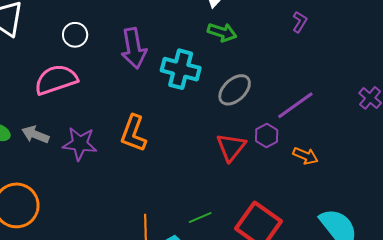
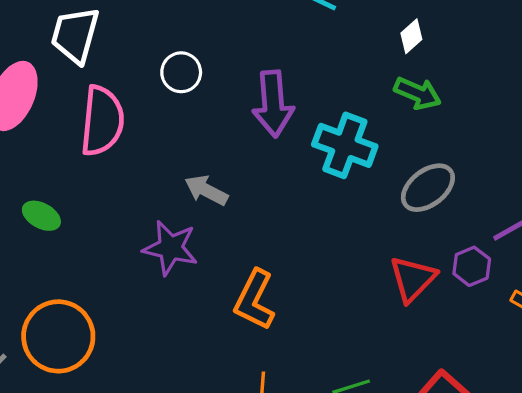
pink semicircle: (56, 80) -> (102, 121), moved, turned 108
orange L-shape: (133, 133) -> (255, 300), moved
gray arrow: (35, 135) -> (206, 190), moved

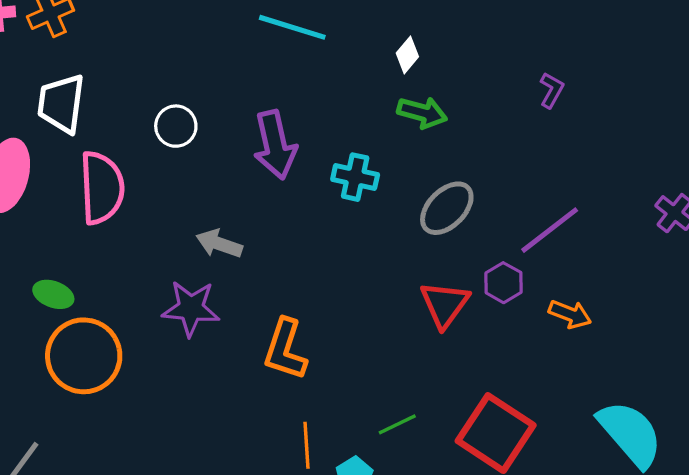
cyan cross: (345, 145) -> (355, 177), size x0.7
orange circle: (58, 336) -> (84, 356), moved

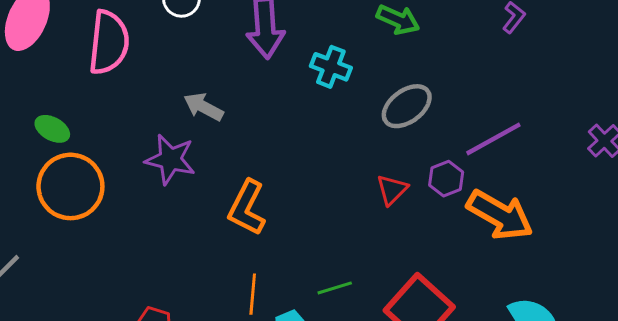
red triangle: (445, 304) -> (392, 190), size x0.7
orange arrow: (570, 314) -> (500, 215), size x1.8

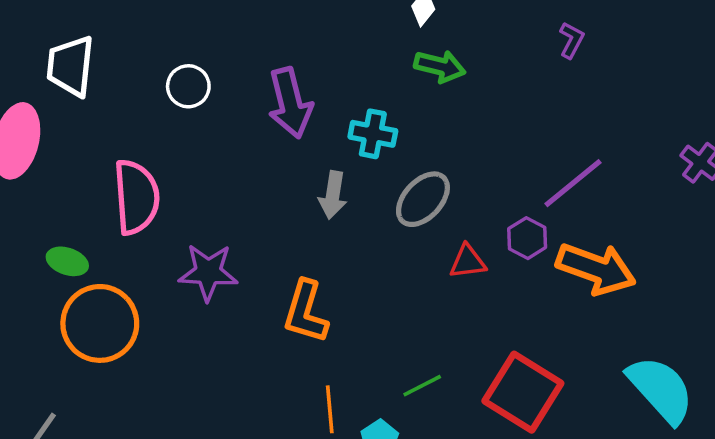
pink semicircle: (109, 42) -> (136, 197), moved
gray ellipse: (407, 106) -> (423, 199), moved
gray arrow: (204, 107) -> (333, 195), moved, turned -99
red triangle: (392, 190) -> (468, 262), turned 48

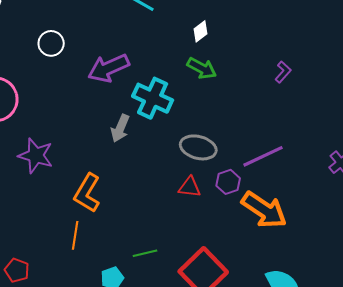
purple arrow: (290, 103) -> (108, 68), turned 66
cyan cross: (373, 134) -> (153, 98), size x1.4
gray ellipse: (423, 199) -> (198, 147), moved, turned 48
orange line: (330, 409) -> (75, 235), moved

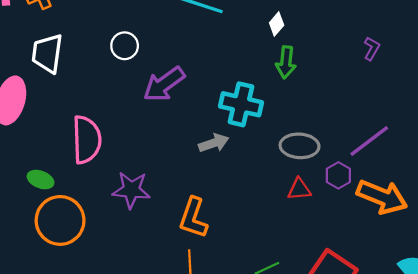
white circle: (51, 43) -> (125, 46), moved
purple arrow: (108, 68) -> (164, 84), moved
green arrow: (202, 68) -> (286, 62), turned 80
gray arrow: (120, 128) -> (214, 143), turned -120

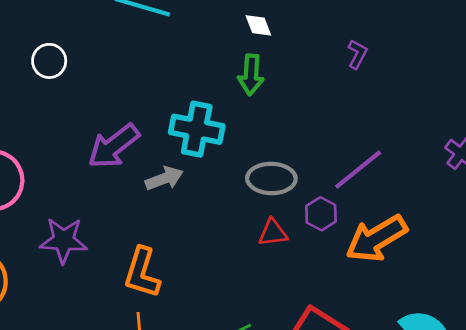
white diamond: (277, 24) -> (258, 25), moved, turned -60
purple arrow: (164, 84) -> (114, 146), moved
orange arrow: (382, 197) -> (376, 239), turned 129

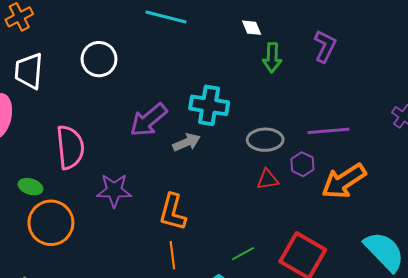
purple L-shape: (357, 54) -> (325, 46), size x1.5
white circle: (49, 61) -> (99, 59), size x1.4
green arrow: (251, 75) -> (272, 58), moved
purple line: (358, 170) -> (329, 131), turned 36

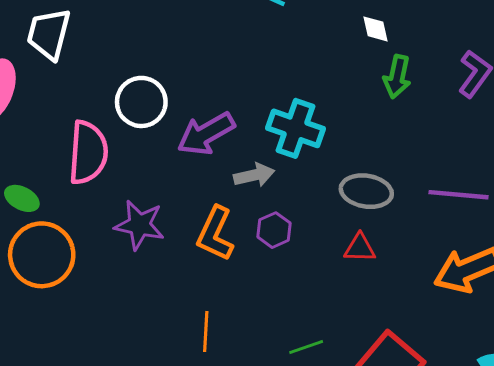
white circle: (99, 59) -> (141, 102), moved
purple hexagon: (302, 164) -> (274, 230), moved
orange L-shape: (173, 212) -> (215, 234), moved

